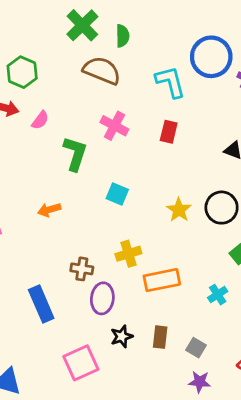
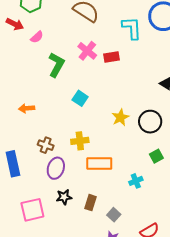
red rectangle: (169, 132) -> (112, 57), moved, turned 56
orange arrow: (49, 210) -> (27, 108), moved

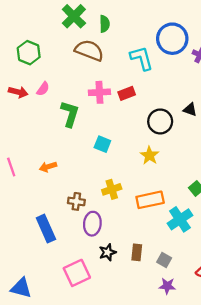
red arrow: (15, 24) -> (18, 92), moved
pink cross: (87, 51) -> (99, 92), turned -30
black circle: (150, 122) -> (160, 121), moved
orange rectangle: (99, 164) -> (150, 200), moved
cyan cross: (136, 181) -> (180, 219), size x1.6

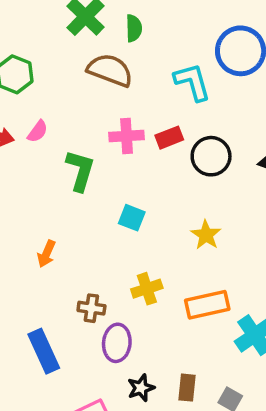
black circle: (160, 121) -> (211, 156), moved
orange arrow: (48, 167) -> (46, 254), turned -49

